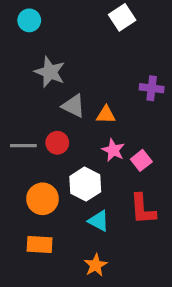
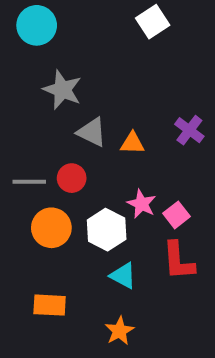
cyan circle: (29, 20) -> (37, 25), size x1.4
purple cross: (152, 88) -> (189, 130), moved, turned 30
pink star: (113, 150) -> (142, 204), moved
pink square: (141, 160) -> (177, 215), moved
orange circle: (42, 199) -> (51, 228), moved

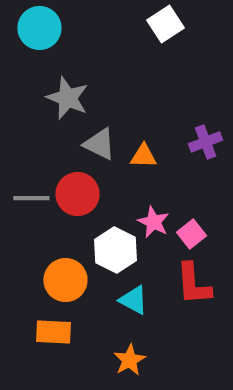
purple cross: (189, 130) -> (206, 142), turned 32
red circle: (72, 178) -> (77, 194), size x1.4
orange circle: (51, 228) -> (65, 280), moved

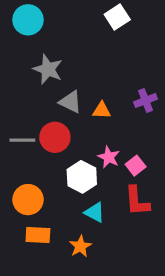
orange circle: (65, 280) -> (28, 200), moved
orange star: (130, 360) -> (80, 246), moved

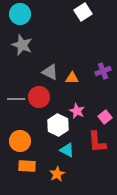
gray star: (48, 69) -> (22, 45), moved
pink square: (136, 166) -> (105, 117), moved

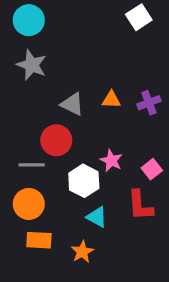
white square: (83, 12) -> (139, 17), moved
orange triangle: (72, 78) -> (111, 100), moved
gray line: (16, 99) -> (32, 165), moved

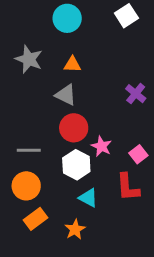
cyan circle: (29, 20) -> (67, 18), moved
orange triangle: (111, 100) -> (72, 64), moved
purple cross: (149, 103) -> (136, 94), turned -30
red circle: (56, 140) -> (74, 128), moved
orange rectangle: (39, 240) -> (35, 219), turned -40

